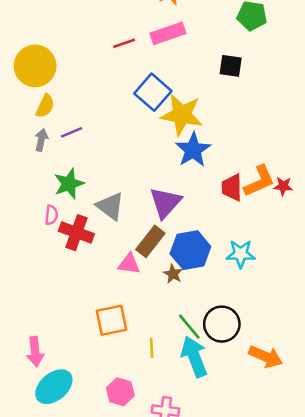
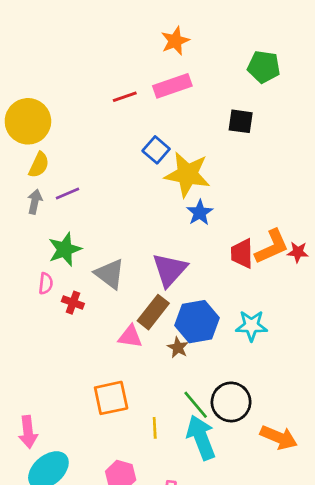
blue square: (153, 92) -> (156, 150), size x0.7
blue star: (193, 150) -> (200, 213), size x0.7
red cross: (76, 233) -> (73, 303), size x0.6

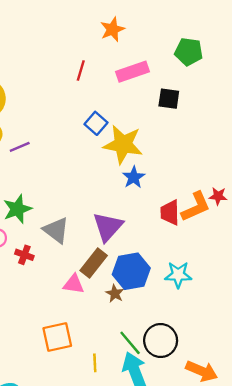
pink rectangle: (172, 86) -> (132, 72), moved
red line: (125, 97) -> (81, 70), moved, turned -54
purple line: (67, 193) -> (20, 147), moved
red star: (298, 252) -> (218, 196), moved

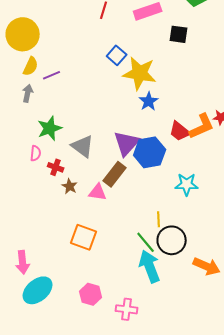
red trapezoid: (170, 213) -> (180, 131), turned -50
blue hexagon: (131, 271) -> (150, 152), moved
brown star: (115, 294) -> (70, 186), moved
orange square: (57, 337) -> (84, 237), turned 32
yellow line: (95, 363) -> (159, 219), moved

